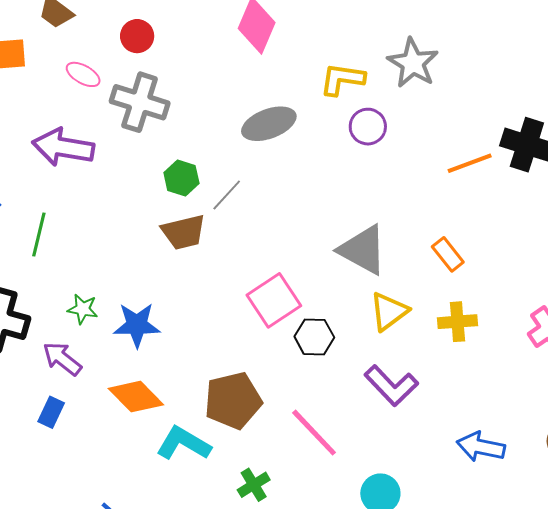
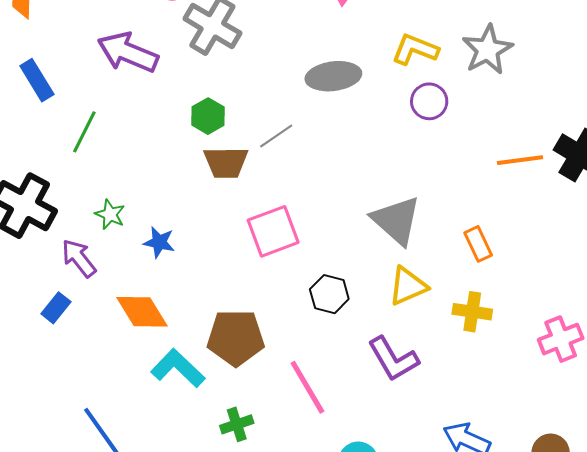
green hexagon: (181, 178) -> (208, 116), moved
pink square: (274, 300) -> (273, 231), moved
blue star: (137, 325) -> (159, 242), size x0.7

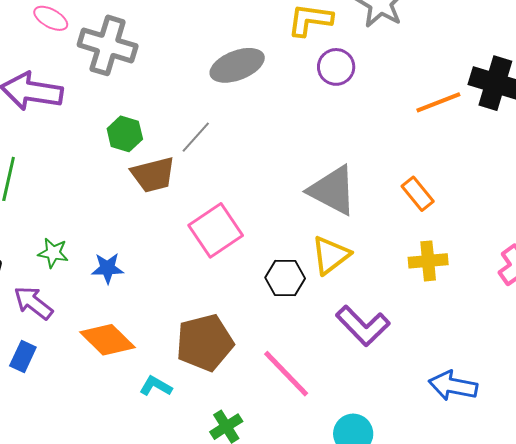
yellow triangle: (408, 286) -> (331, 255), moved
cyan L-shape: (178, 368) -> (156, 386), size x0.6

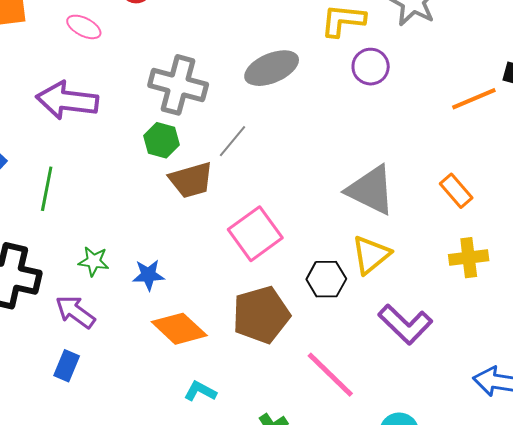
gray cross: (108, 45) -> (178, 85), moved
orange diamond: (107, 340) -> (179, 329), moved
brown pentagon: (205, 343) -> (261, 315), moved

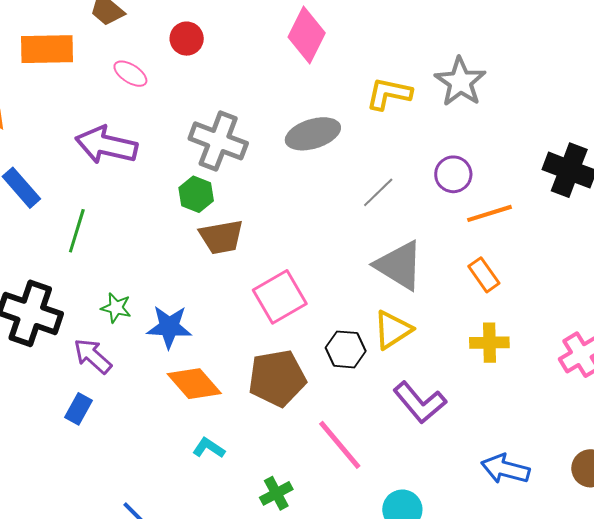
purple circle: (371, 67) -> (453, 174), moved
orange line: (474, 99) -> (489, 213), moved
gray line: (233, 141) -> (378, 192), moved
blue star: (148, 275) -> (169, 327), size x1.4

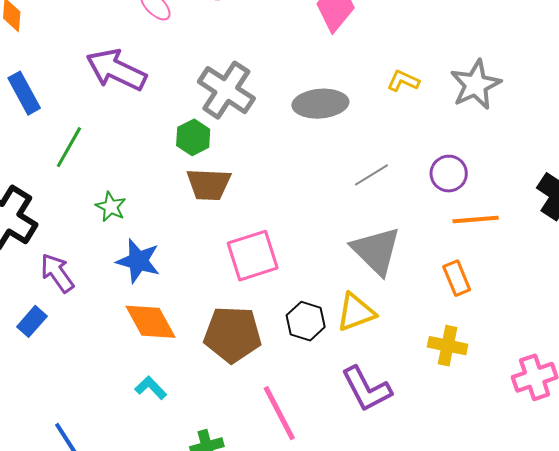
yellow L-shape: (389, 94) -> (403, 81), size x0.7
green star: (116, 308) -> (111, 207), moved

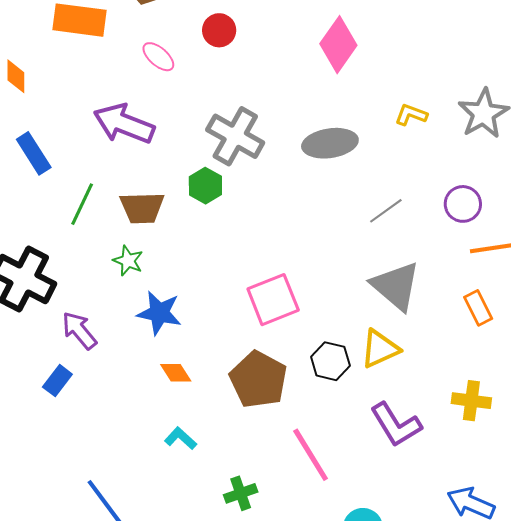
brown trapezoid: (209, 184) -> (142, 208), moved
orange diamond: (150, 322) -> (176, 373), size x0.6
brown pentagon: (233, 334) -> (258, 380), turned 30
yellow cross: (448, 346) -> (471, 401), moved

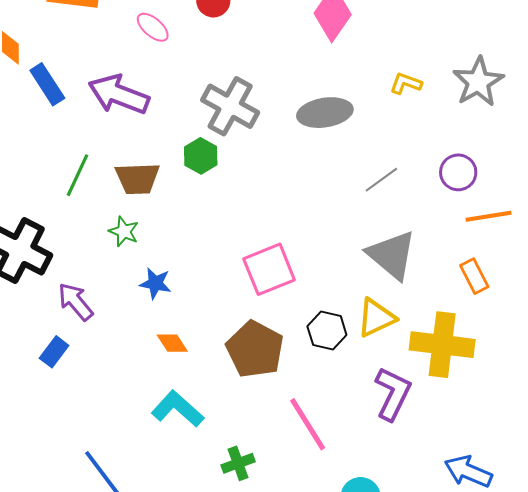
blue rectangle: (34, 153) -> (47, 84), moved
blue star: (159, 313) -> (155, 283), size x0.7
yellow cross: (471, 401) -> (442, 345), moved, size x1.6
purple L-shape: (396, 425) -> (393, 394), turned -122
cyan L-shape: (181, 438) -> (178, 409), size x1.6

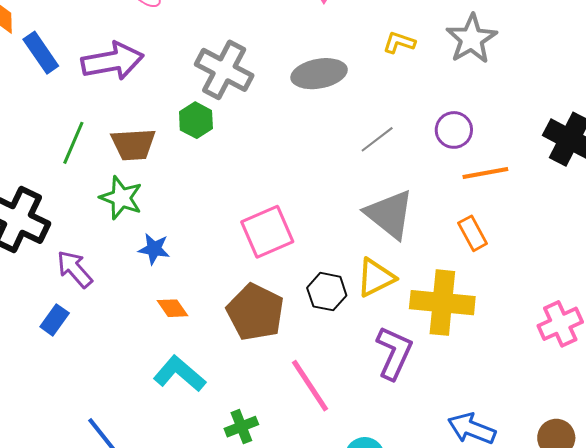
purple arrow: (119, 95) -> (112, 61), turned 150
green star: (124, 231) -> (121, 198), size x1.4

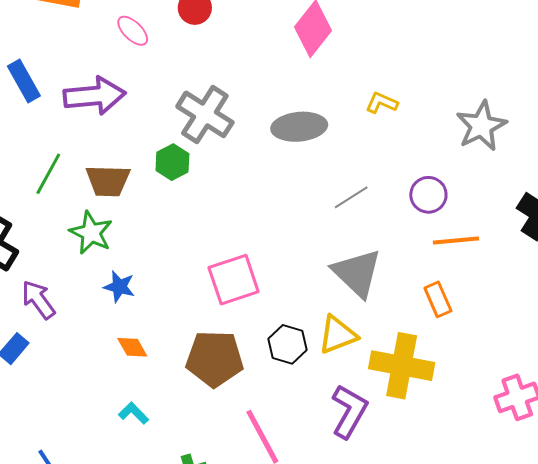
gray star: (471, 39) -> (481, 126), moved
brown pentagon: (255, 312) -> (215, 359), turned -30
cyan L-shape: (179, 374) -> (133, 413), size x0.6

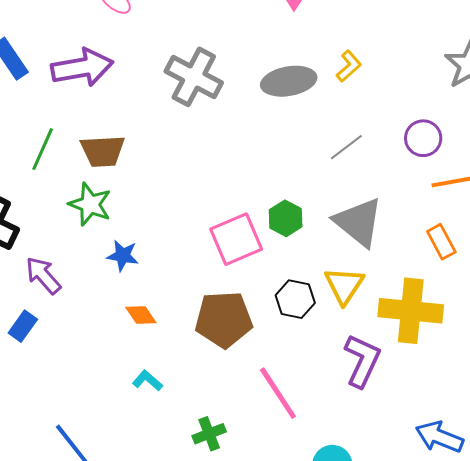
yellow L-shape: (382, 103) -> (349, 66), moved, turned 120
green hexagon: (172, 162) -> (286, 218), moved
yellow triangle: (338, 335) -> (344, 285), turned -30

